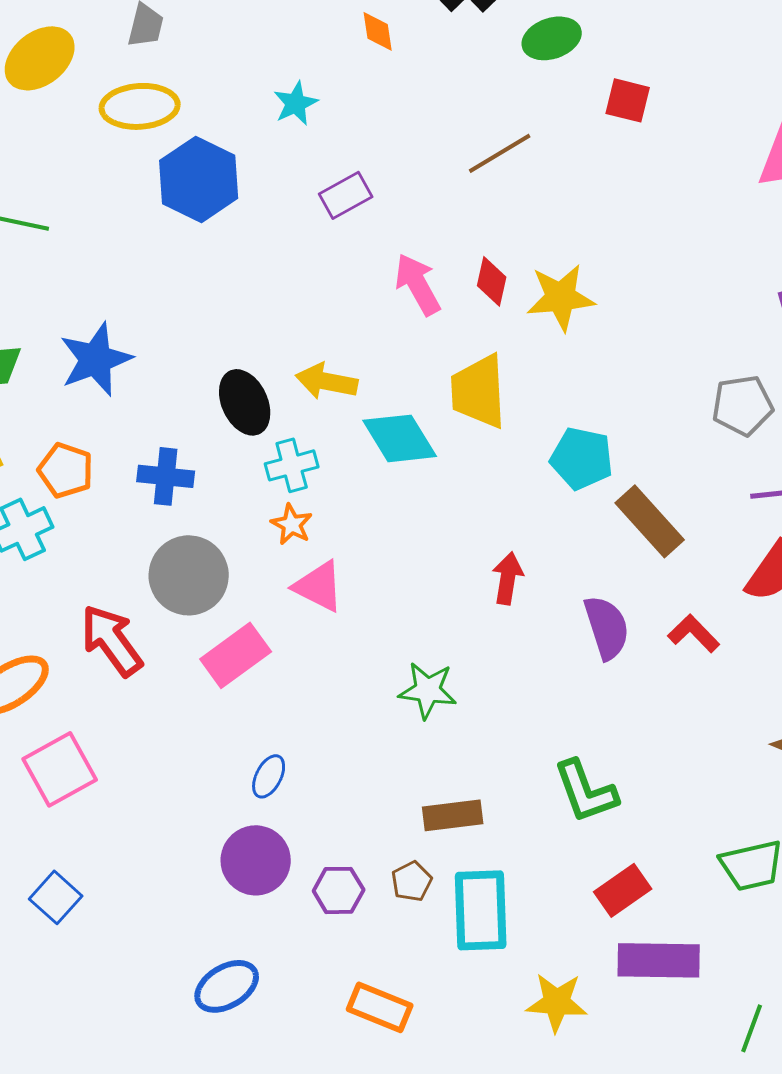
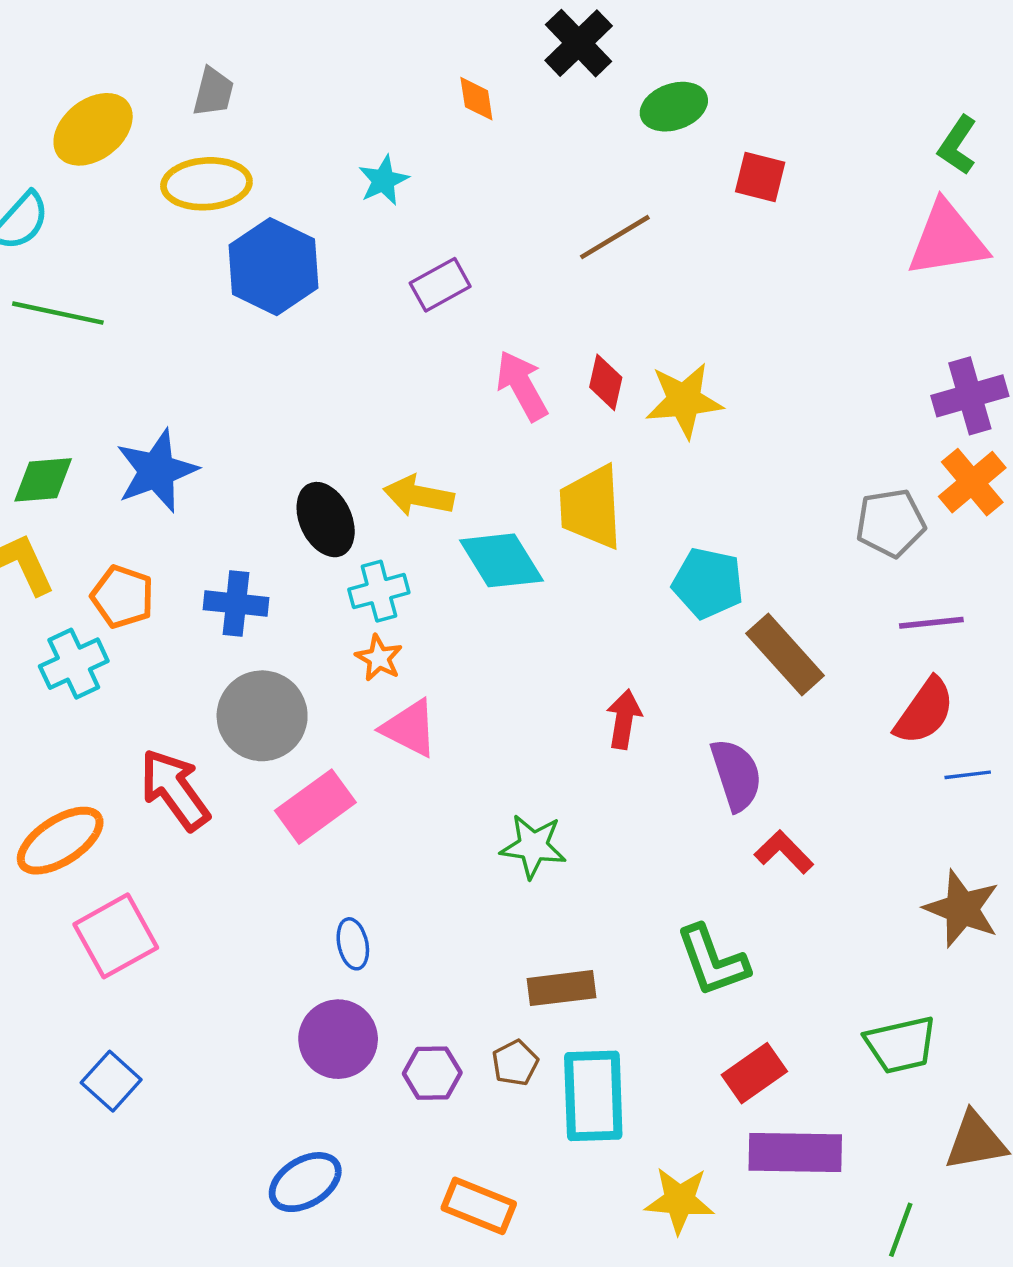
red L-shape: (694, 633) -> (784, 852), moved
blue ellipse: (269, 776) -> (353, 944), turned -39

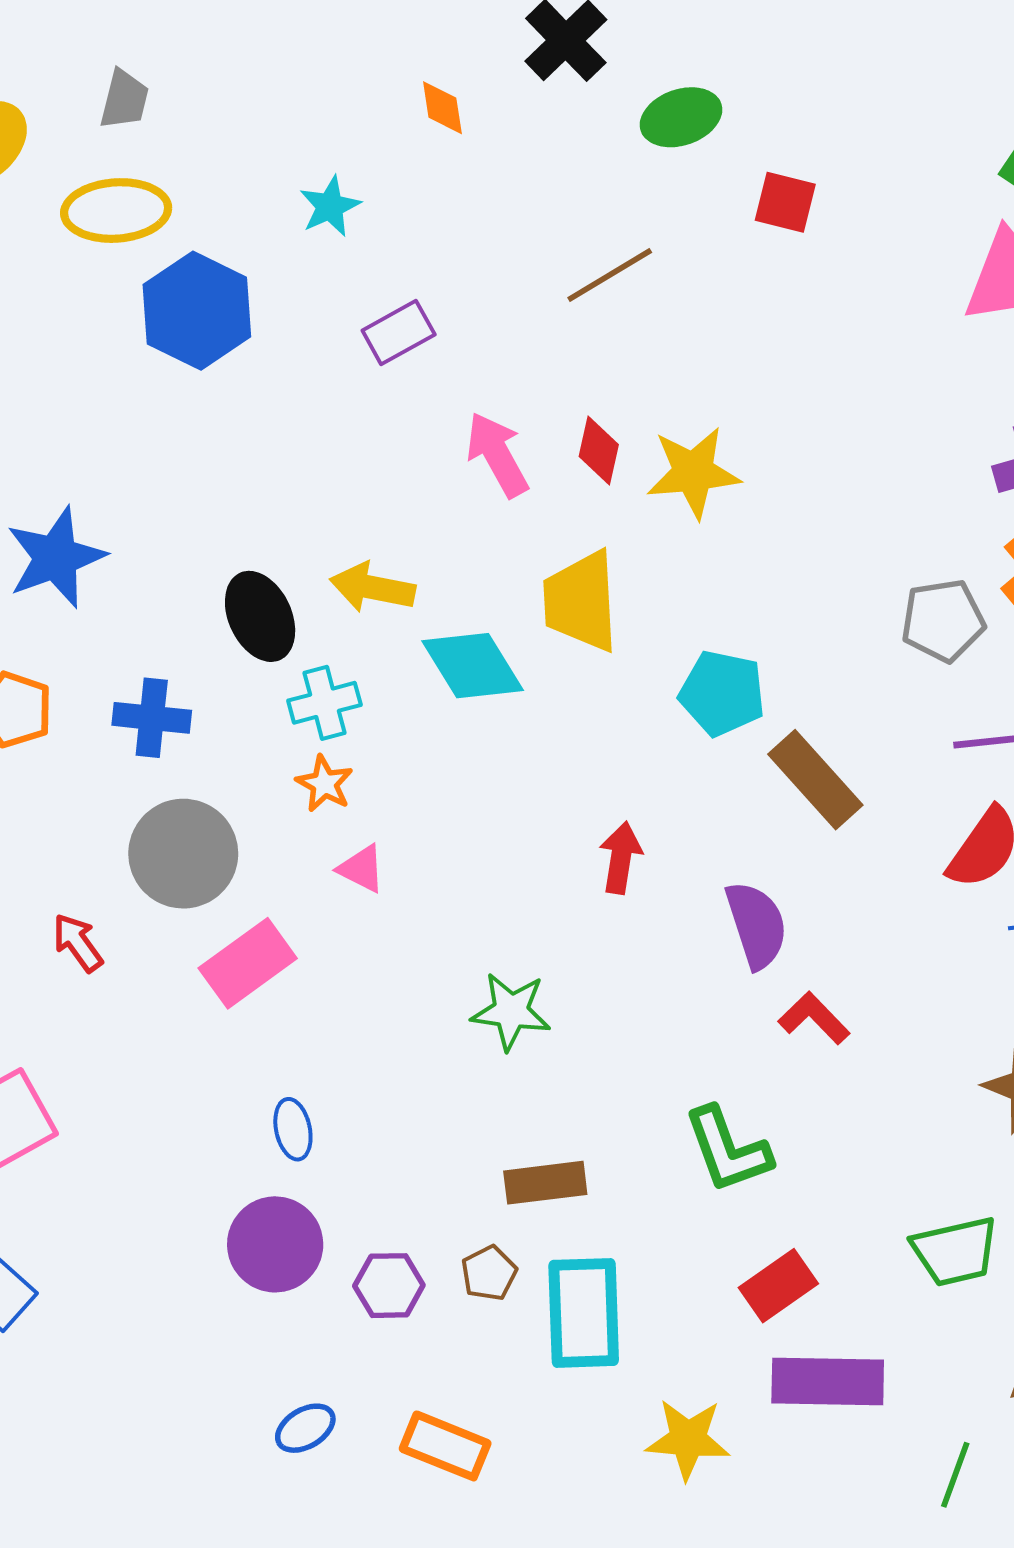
pink triangle: (410, 728) -> (362, 869), size x0.7
red arrow: (175, 790) -> (78, 943), size x0.6
blue ellipse: (305, 1182) -> (305, 1428), moved, size x0.7

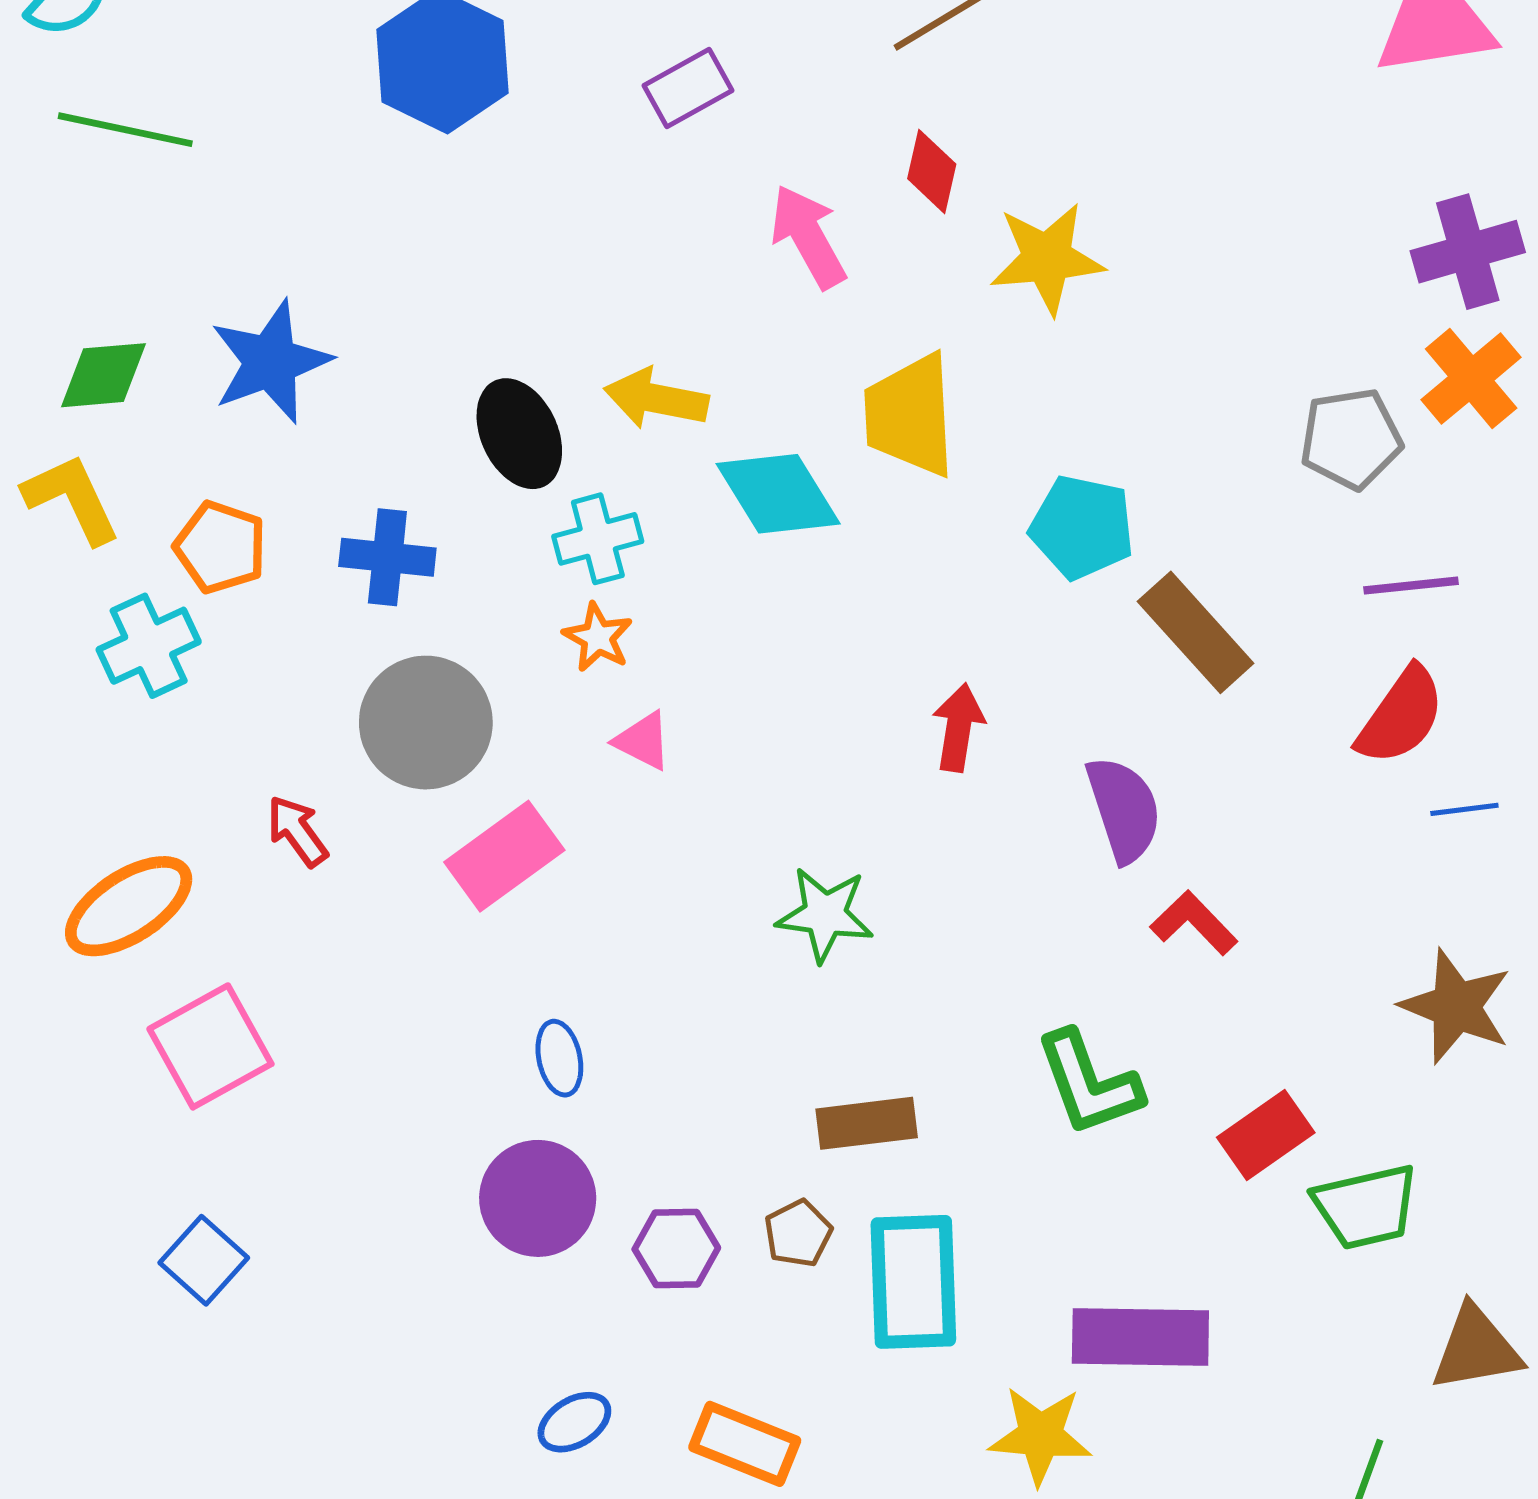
red diamond: (599, 450) -> (932, 171), moved
red rectangle: (778, 1286) -> (1266, 1135), moved
purple rectangle: (828, 1382) -> (1140, 1337), moved

